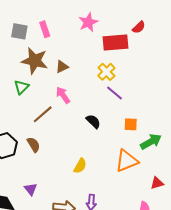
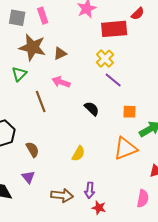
pink arrow: (63, 95) -> (61, 82), turned -36
brown line: (43, 114) -> (41, 101), turned -70
brown semicircle: (34, 145) -> (32, 149), moved

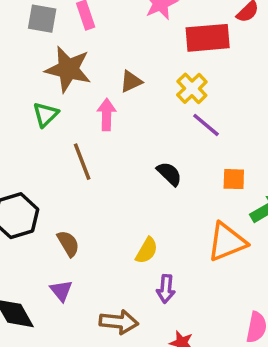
brown triangle: (60, 53) -> (131, 81), moved
pink arrow: (61, 82) -> (107, 115), moved, turned 72
purple arrow: (90, 190) -> (166, 289), moved

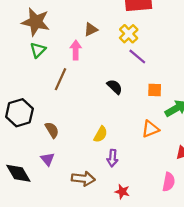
brown star: (68, 69) -> (36, 22), moved
brown line: (82, 162) -> (61, 79), turned 45
orange triangle: (227, 242) -> (150, 129), size x0.7

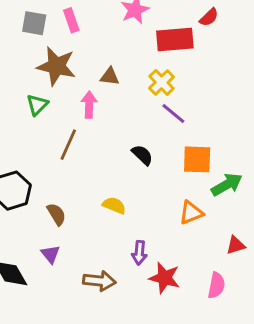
brown star: (36, 22) -> (56, 66), moved
brown triangle: (91, 29) -> (110, 76), turned 32
orange square: (155, 90) -> (197, 159), size x1.5
yellow semicircle: (101, 134) -> (114, 205), moved, turned -98
red star: (122, 192) -> (165, 278), moved, size x1.5

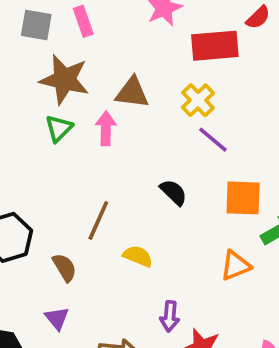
brown triangle: (110, 76) -> (132, 93), size x1.4
green triangle: (37, 105) -> (59, 128), moved
brown line: (68, 145) -> (98, 220), moved

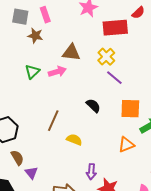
brown star: (64, 80) -> (35, 36), moved, size x0.6
pink arrow: (106, 128) -> (57, 72), turned 72
brown semicircle: (64, 267) -> (17, 158), moved

